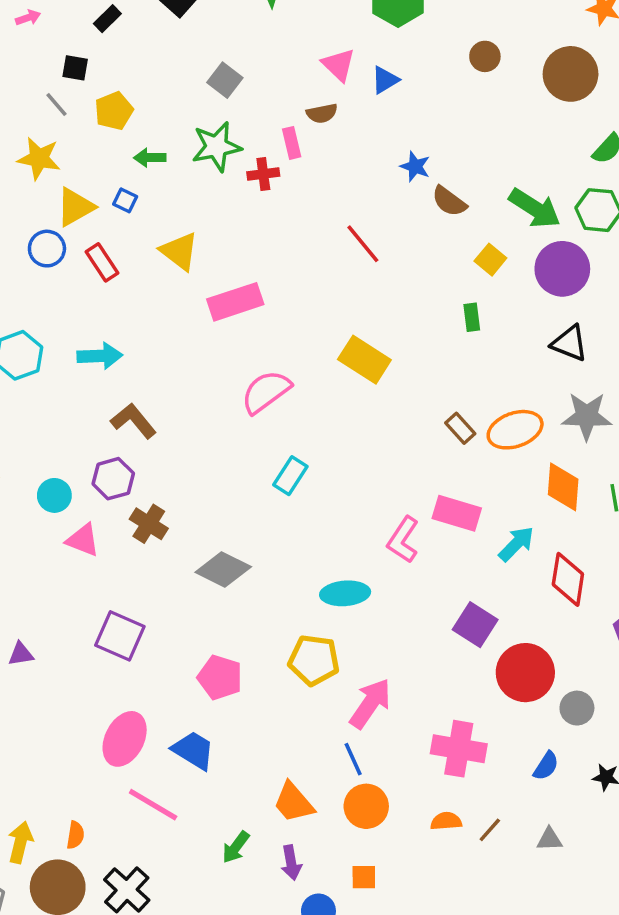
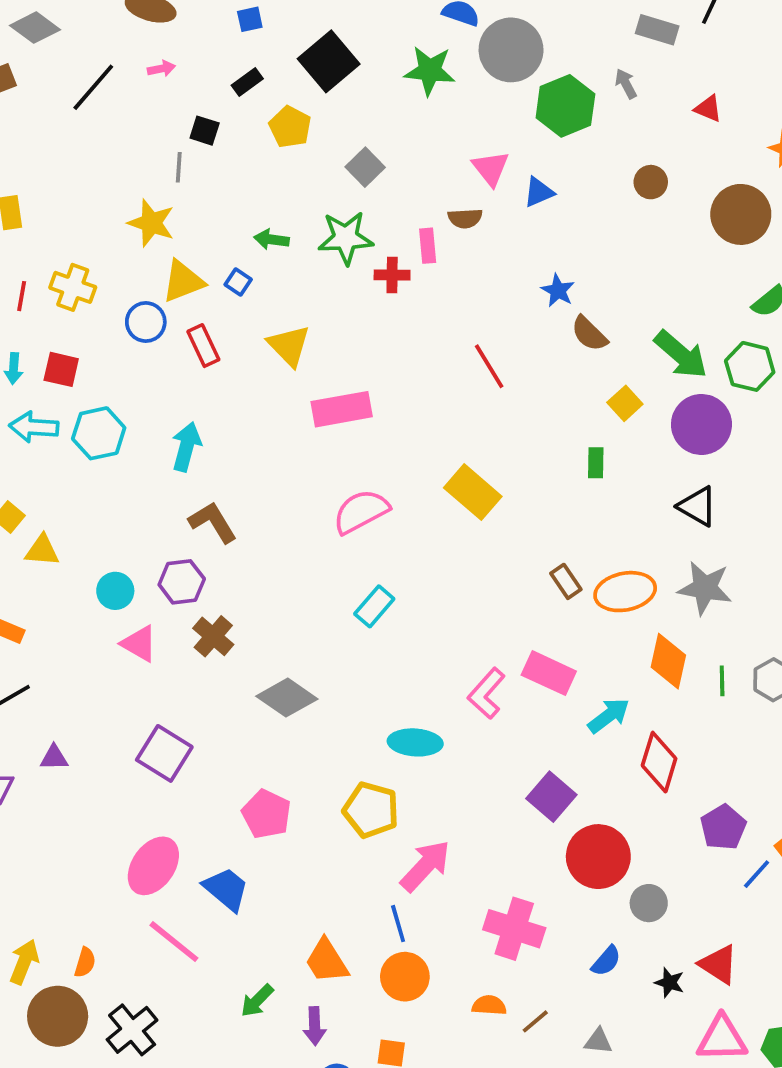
gray line: (57, 104) -> (179, 167), turned 36
yellow pentagon: (114, 111) -> (290, 127), moved, turned -30
cyan arrow: (100, 356) -> (186, 447), turned -81

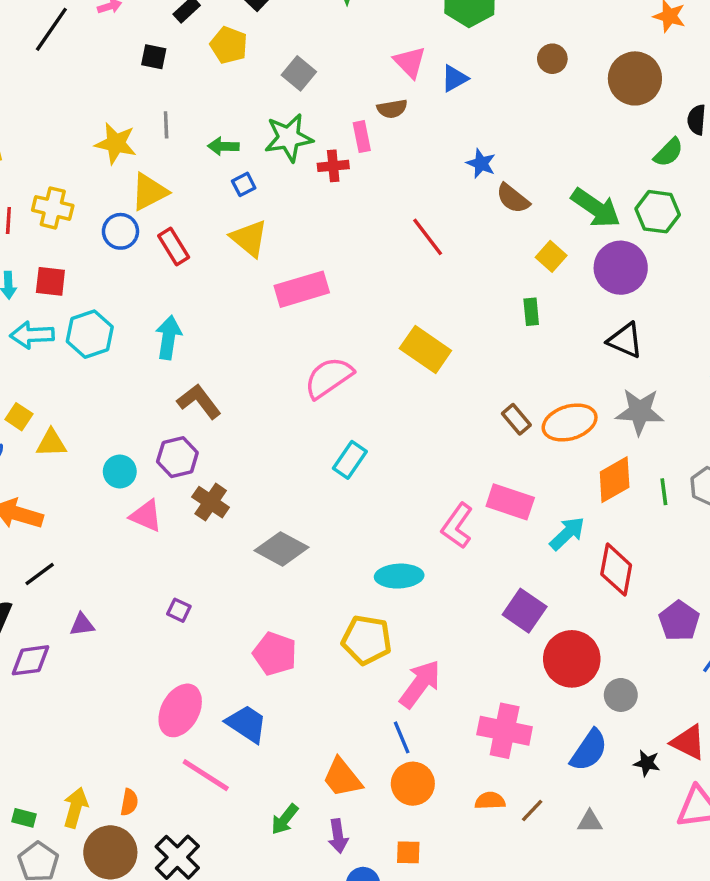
gray line: (179, 167) -> (166, 125), moved
blue square: (238, 282) -> (244, 184), moved, turned 35
orange diamond: (668, 661) -> (615, 480), turned 54
purple square: (164, 753) -> (179, 610), size x0.5
blue semicircle: (606, 961) -> (589, 750), size x1.5

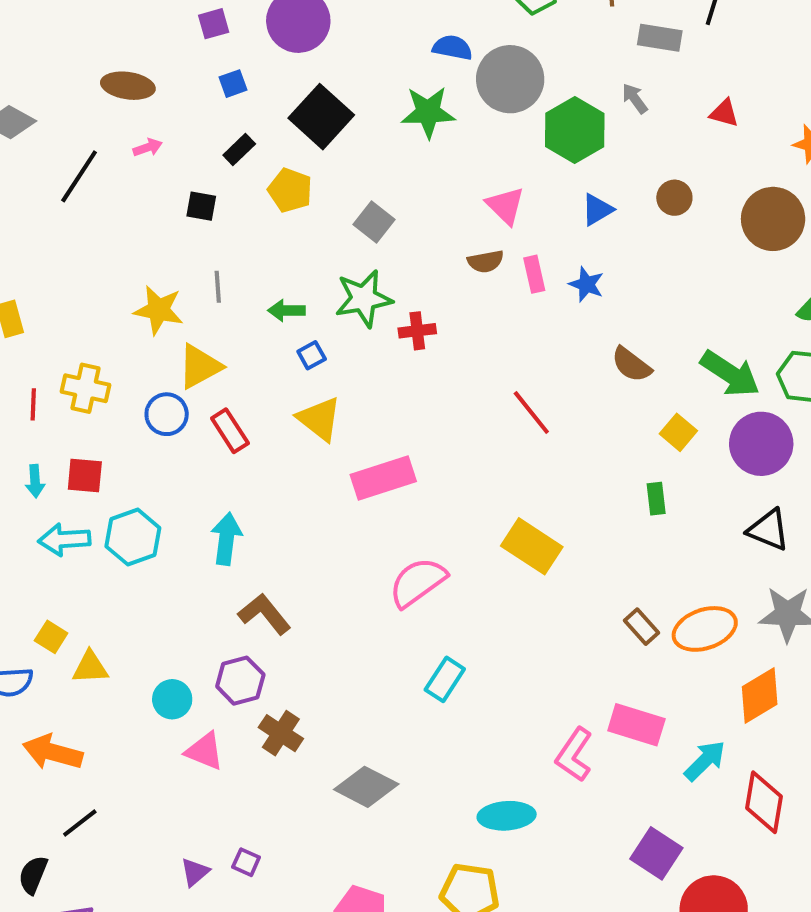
blue triangle: (454, 78) -> (597, 210), moved
pink rectangle: (362, 137) -> (534, 274), moved
blue star: (481, 163) -> (586, 284), moved
purple triangle: (82, 625) -> (195, 872), moved, turned -32

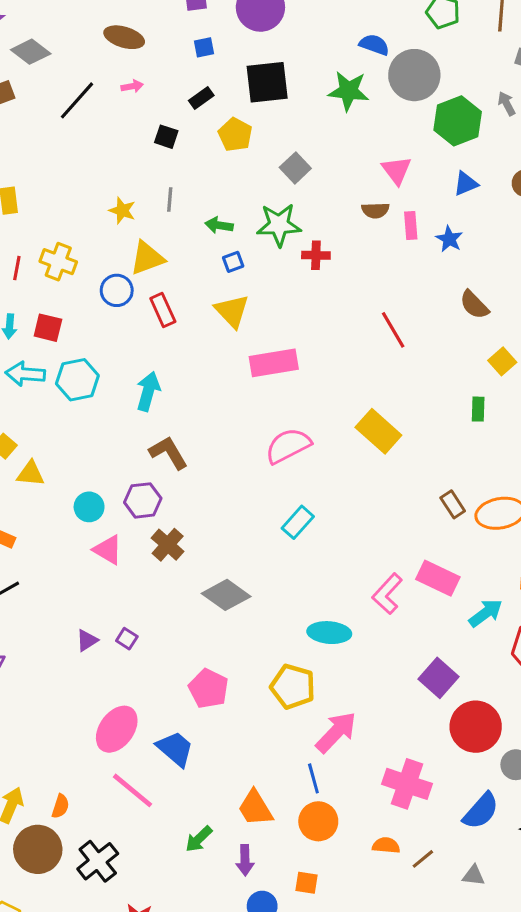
black square: (321, 117) -> (267, 82), turned 33
yellow star: (159, 310) -> (122, 211), size x0.7

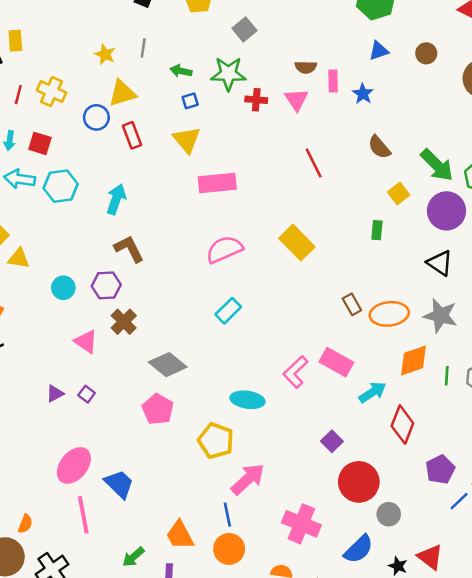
pink triangle: (397, 170) -> (297, 100), moved
pink triangle: (108, 550) -> (86, 342), moved
purple square: (439, 678) -> (332, 441), size x0.7
pink pentagon: (208, 689) -> (158, 409), moved
pink line: (132, 790) -> (83, 515), turned 36

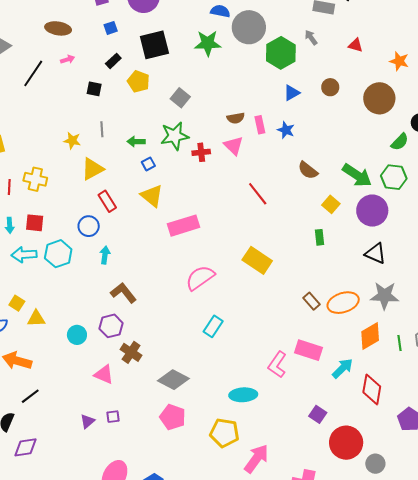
blue circle: (96, 117) -> (89, 226), moved
cyan arrow: (116, 199) -> (105, 255), size x0.7
purple square: (87, 394) -> (113, 417), turned -32

